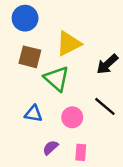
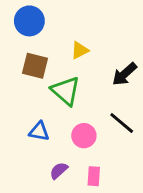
yellow triangle: (69, 44) -> (80, 50), size x0.6

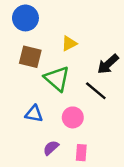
black line: (122, 123) -> (96, 91), moved

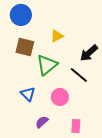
green triangle: (57, 79) -> (47, 65), turned 40
blue triangle: (34, 114) -> (28, 94), turned 35
pink rectangle: (81, 153) -> (76, 126), moved

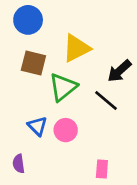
yellow triangle: (57, 36) -> (76, 48), size x1.6
pink circle: (60, 97) -> (66, 130), moved
purple semicircle: (42, 122) -> (19, 164), moved, turned -56

